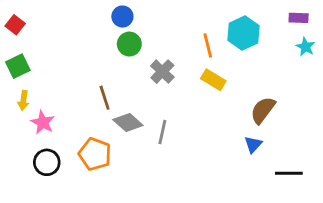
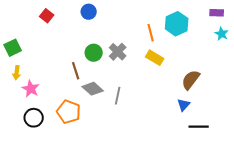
red square: (15, 25) -> (47, 16), moved
green circle: (129, 44) -> (94, 53), moved
black line: (289, 173) -> (199, 127), moved

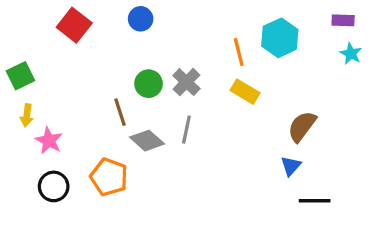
red square: (47, 16) -> (74, 25), size x1.5
gray line: (118, 96) -> (186, 130), moved

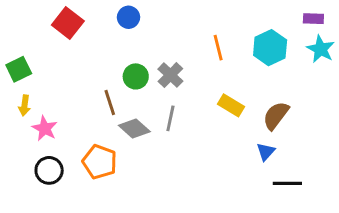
cyan hexagon: (280, 38) -> (270, 48), moved
cyan star: (351, 54) -> (321, 49), size x1.4
yellow rectangle: (245, 92) -> (231, 105), moved

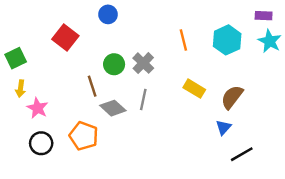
red square: (68, 23) -> (65, 38), moved
black line: (287, 183) -> (242, 154), turned -30

